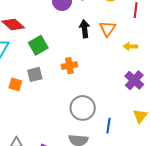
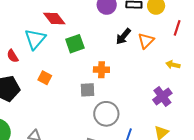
black arrow: (84, 29) -> (123, 36), turned -144
yellow arrow: (130, 46) -> (173, 65), moved
gray square: (35, 74) -> (87, 90), moved

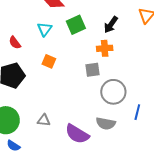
black arrow: (123, 36) -> (111, 25), moved
cyan triangle: (35, 39) -> (45, 29), moved, size x0.7

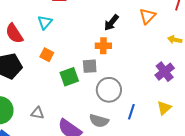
green square: (76, 25) -> (69, 77), moved
red semicircle: (15, 43) -> (14, 33), size x1.5

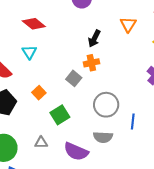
orange square: (47, 55) -> (39, 93), moved, turned 32
gray square: (90, 66) -> (74, 78), moved, turned -35
green square: (69, 77) -> (60, 115), moved

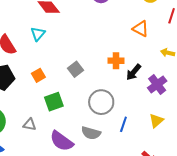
orange triangle: (128, 24) -> (141, 29), turned -48
black arrow: (94, 38) -> (134, 72), moved
orange cross: (91, 63) -> (116, 61), moved

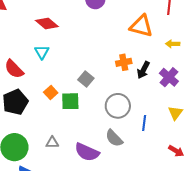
orange triangle: (141, 29) -> (141, 26), size x1.4
green square: (54, 102) -> (70, 101), moved, turned 30
gray semicircle: (91, 133) -> (114, 138), turned 42

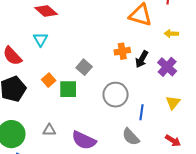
gray semicircle: (114, 138) -> (131, 137), moved

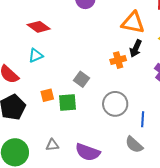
cyan triangle: (41, 39) -> (36, 55), turned 42
black arrow: (142, 59) -> (136, 48), moved
orange square: (49, 80) -> (47, 95), turned 32

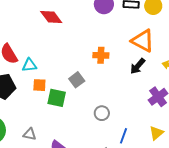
cyan triangle: (36, 55) -> (29, 65), moved
orange cross: (118, 60) -> (101, 55), moved
gray circle: (115, 104) -> (102, 113), size x0.6

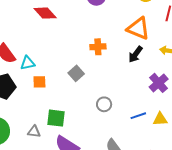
green square: (57, 98) -> (56, 118), moved
yellow triangle: (156, 133) -> (160, 119), turned 42
blue line: (124, 136) -> (138, 116), moved, turned 56

